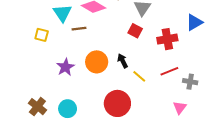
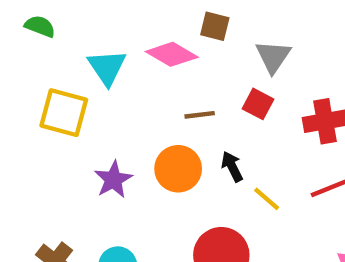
brown line: (79, 29) -> (200, 115), moved
yellow square: (42, 35) -> (64, 113), size x1.6

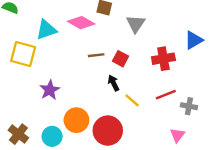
cyan triangle: (107, 67) -> (46, 30), turned 45
red square: (258, 104) -> (121, 59), moved
orange circle: (178, 169) -> (76, 120), moved

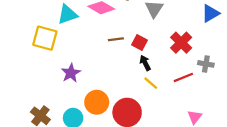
blue triangle: (194, 40) -> (210, 13), moved
red cross: (163, 59) -> (181, 43), turned -35
black arrow: (114, 83) -> (145, 63), moved
gray cross: (189, 106) -> (206, 64), moved

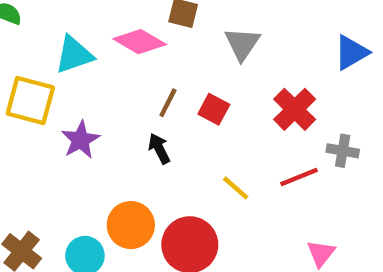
brown line: (116, 39) -> (168, 103), turned -56
black arrow: (145, 63) -> (159, 149), moved
purple star: (71, 73) -> (81, 140), moved

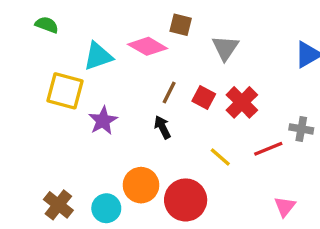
red cross: (295, 109) -> (242, 102), moved

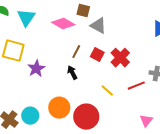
gray triangle: (225, 48) -> (98, 26), moved, turned -36
cyan triangle: (98, 56) -> (26, 18), moved, turned -36
cyan circle: (106, 208) -> (30, 116), moved

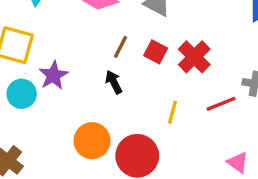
yellow line: (107, 91) -> (172, 112), turned 64
cyan circle: (30, 116) -> (22, 94), moved
pink triangle: (146, 121) -> (238, 162), turned -32

